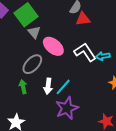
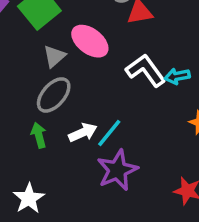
gray triangle: (34, 32) -> (54, 56), moved, turned 32
pink ellipse: (53, 46) -> (90, 41), moved
white arrow: (48, 86) -> (83, 133), turned -119

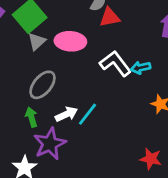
pink ellipse: (90, 41) -> (70, 41), turned -32
gray triangle: (54, 56) -> (37, 41), moved
purple star: (117, 170) -> (50, 144), moved

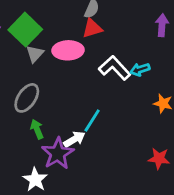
red triangle: (110, 17) -> (92, 28), moved
gray ellipse: (43, 85) -> (27, 98), moved
white arrow: (66, 114) -> (74, 139), moved

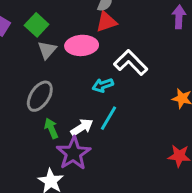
green square: (25, 30) -> (37, 25), size x0.7
cyan arrow: (140, 69) -> (103, 85), moved
white arrow: (74, 139) -> (82, 127), moved

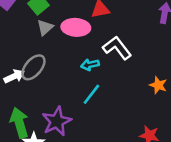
white arrow: (82, 127) -> (14, 76), moved
green arrow: (51, 128) -> (19, 123), moved, size x1.6

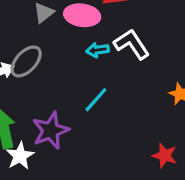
cyan arrow: (90, 65) -> (98, 50), moved

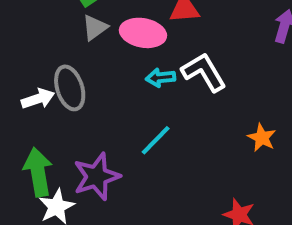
gray ellipse: (26, 61) -> (70, 88), turned -64

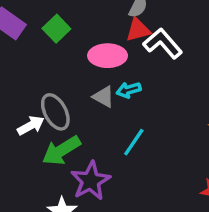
gray triangle: (95, 28) -> (104, 97), moved, turned -45
white L-shape: (204, 72) -> (163, 43), moved
green arrow: (38, 172) -> (61, 151), moved, turned -102

